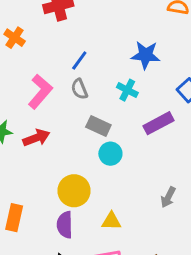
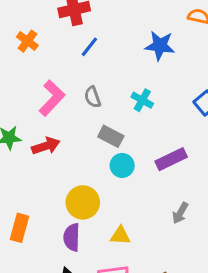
blue star: (146, 55) -> (160, 46), moved
blue line: (79, 61) -> (89, 47), moved
purple rectangle: (159, 123) -> (171, 159), moved

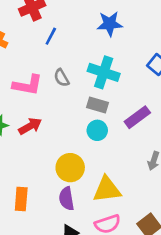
pink L-shape: (52, 98) -> (28, 85), turned 68
cyan cross: (142, 100) -> (104, 72), size x1.6
gray rectangle: (111, 136) -> (97, 105), moved
yellow triangle: (120, 236) -> (107, 189), size x1.6

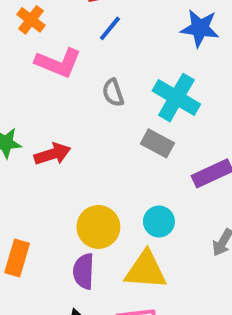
pink L-shape: (28, 85) -> (58, 63), moved
cyan circle: (97, 130) -> (159, 222), moved

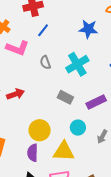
cyan cross: (176, 98) -> (77, 64), turned 30
gray rectangle: (157, 143) -> (65, 97), moved
cyan circle: (159, 222) -> (78, 128), moved

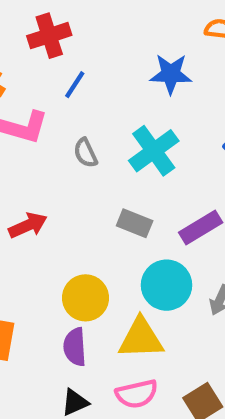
cyan circle: (78, 128) -> (167, 285), size x1.5

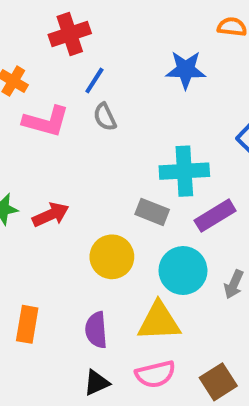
cyan cross: (154, 151) -> (184, 171), moved, turned 33
gray semicircle: (85, 153) -> (105, 117), moved
yellow circle: (85, 298) -> (112, 257), moved

